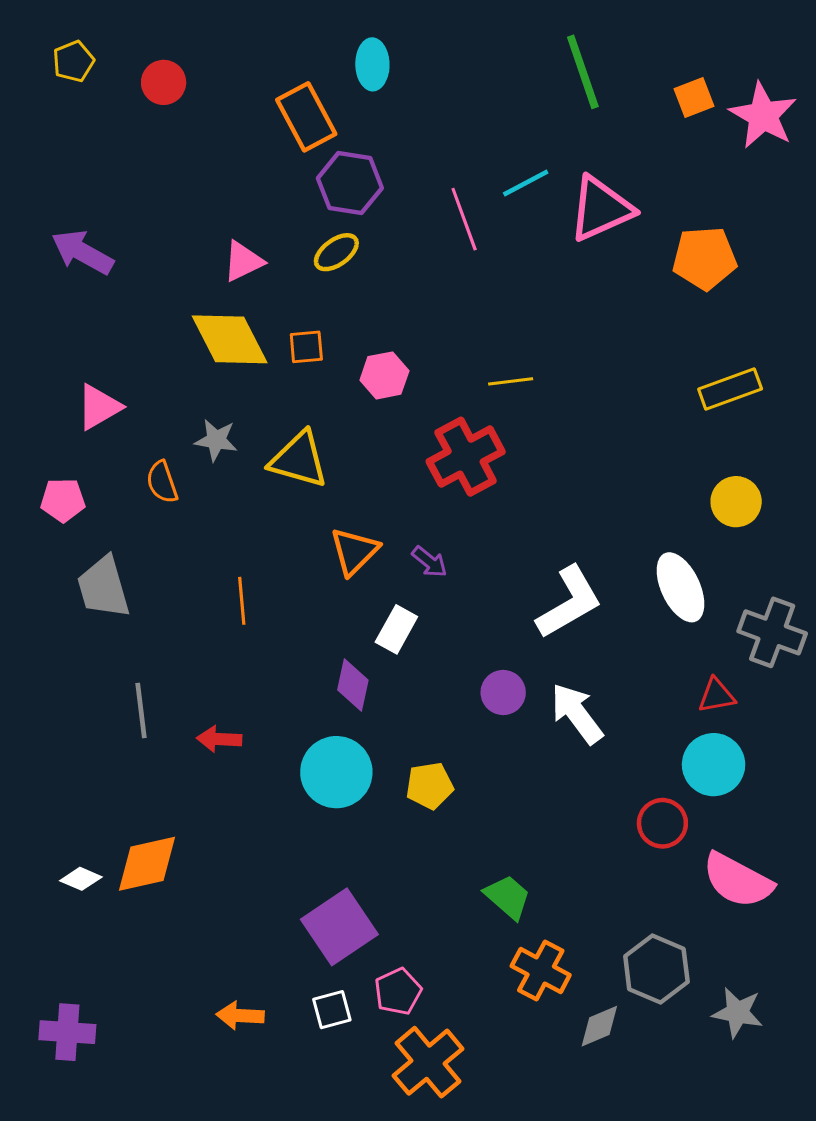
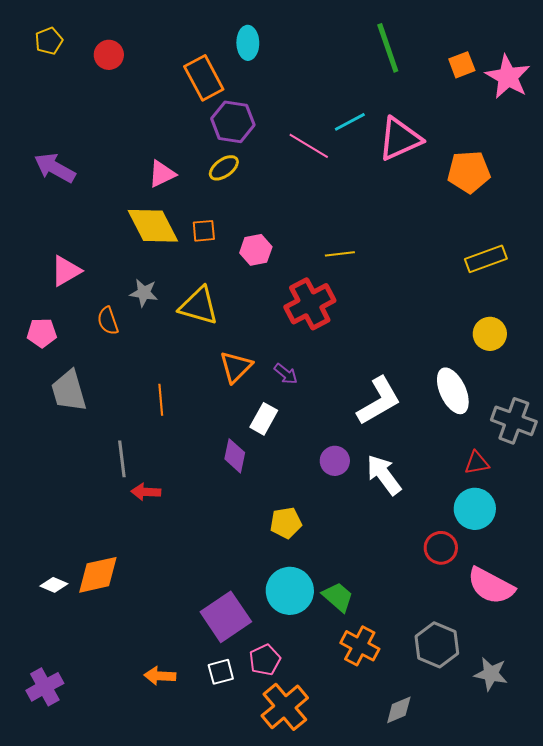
pink line: (464, 219) -> (309, 146), turned -39
gray line: (141, 711) -> (122, 459), moved
cyan circle: (336, 772) -> (290, 591), moved
gray diamond: (599, 1026) -> (399, 710), moved
purple cross: (67, 1032) -> (45, 687), turned -33

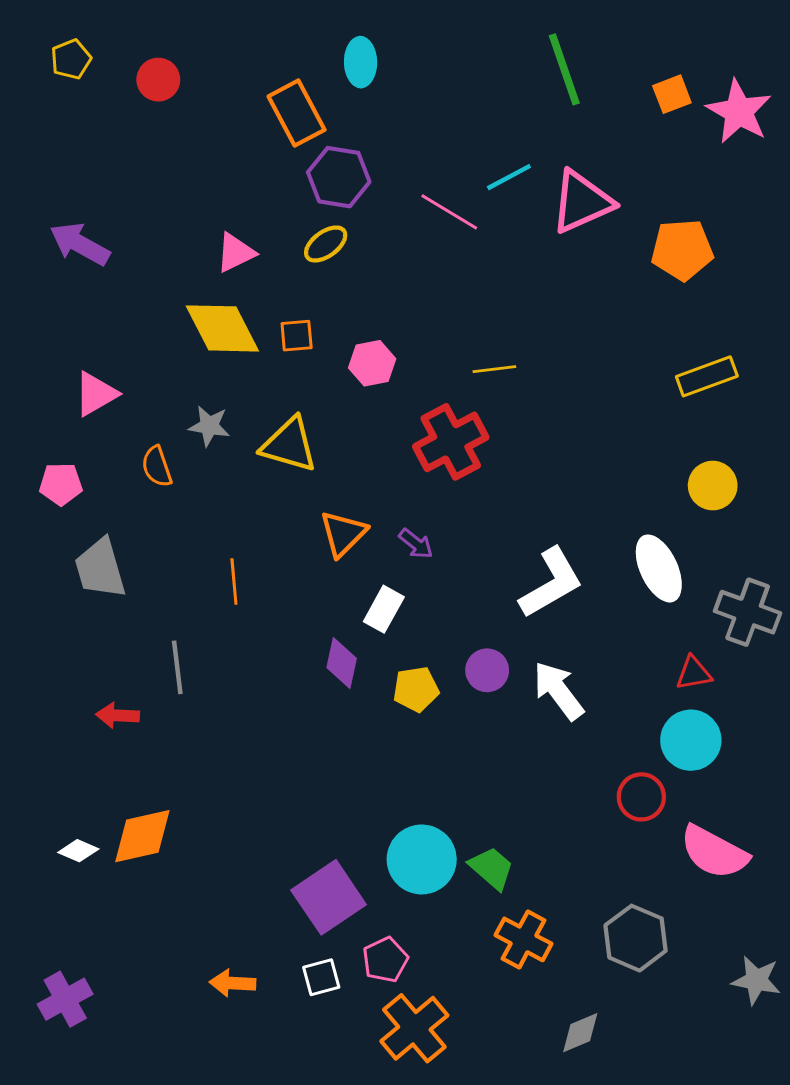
red arrow: (146, 492) -> (118, 715), moved
yellow pentagon: (286, 523) -> (416, 689), moved
gray star: (491, 674) -> (756, 980), moved

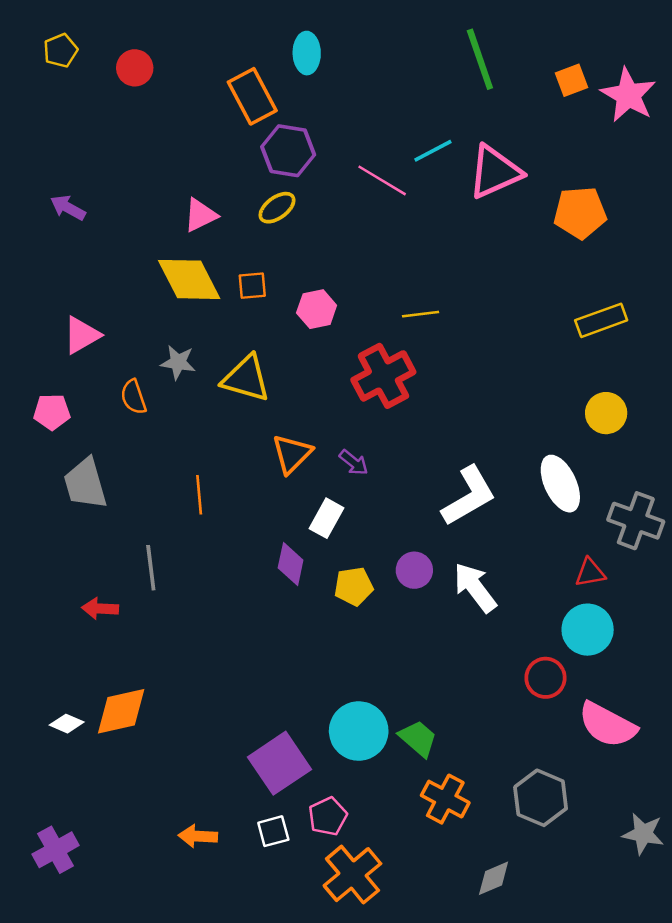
purple arrow: (80, 244) -> (68, 208), size x0.7

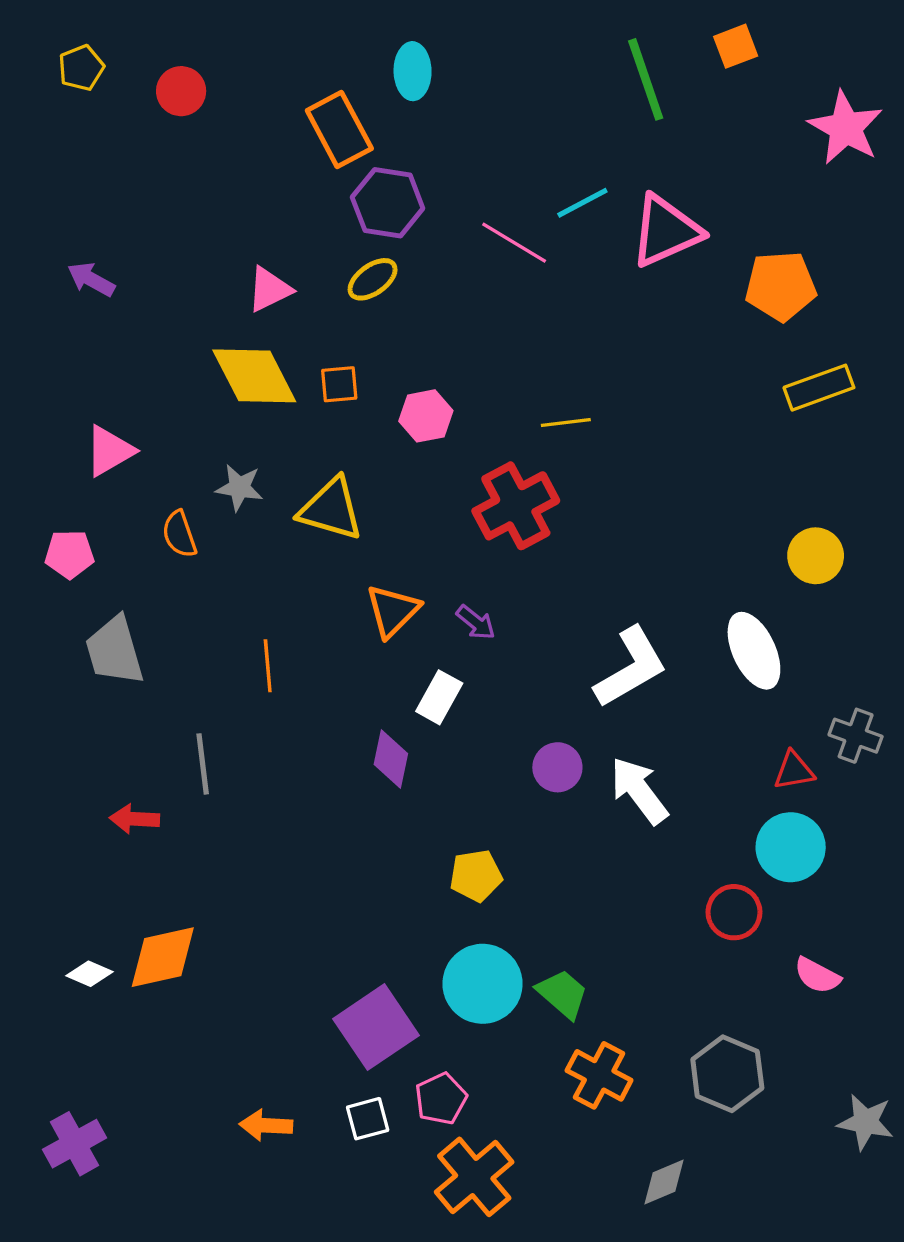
orange square: (571, 80) -> (736, 46), moved
yellow rectangle: (601, 320) -> (819, 388), moved
gray cross: (636, 521) -> (856, 736), moved, size x0.7
yellow pentagon: (354, 586) -> (476, 876), moved
pink semicircle: (607, 725) -> (817, 975), size x0.6

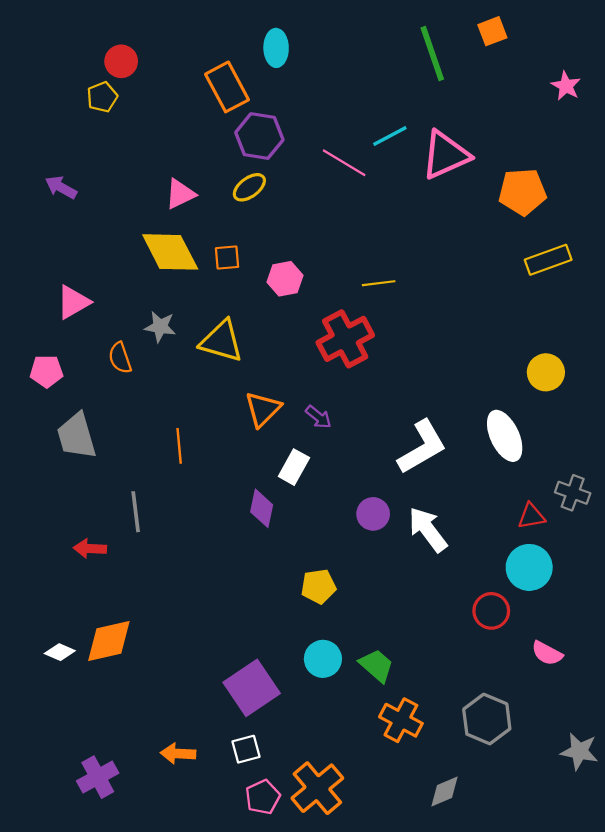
yellow pentagon: (81, 68) -> (102, 97), moved
pink star: (846, 128) -> (566, 86), size x0.6
cyan circle: (483, 984) -> (323, 659), size x0.7
pink pentagon: (441, 1099) -> (263, 797), moved
purple cross: (74, 1144) -> (98, 777), moved

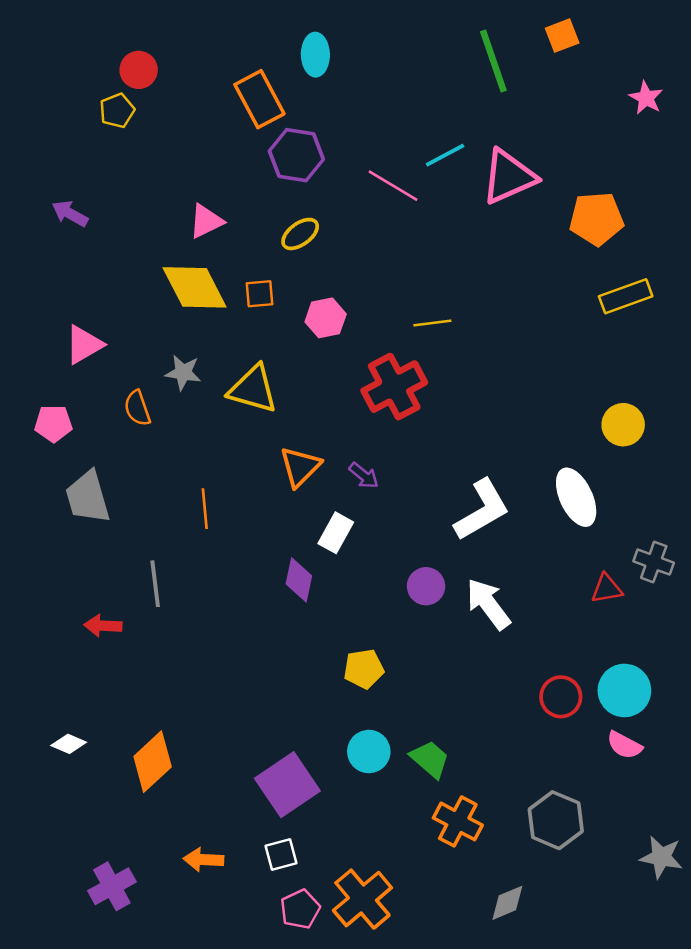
yellow ellipse: (249, 187) -> (300, 234), moved
cyan circle: (529, 567) -> (624, 690), moved
orange diamond: (109, 641) -> (153, 762), moved, turned -30

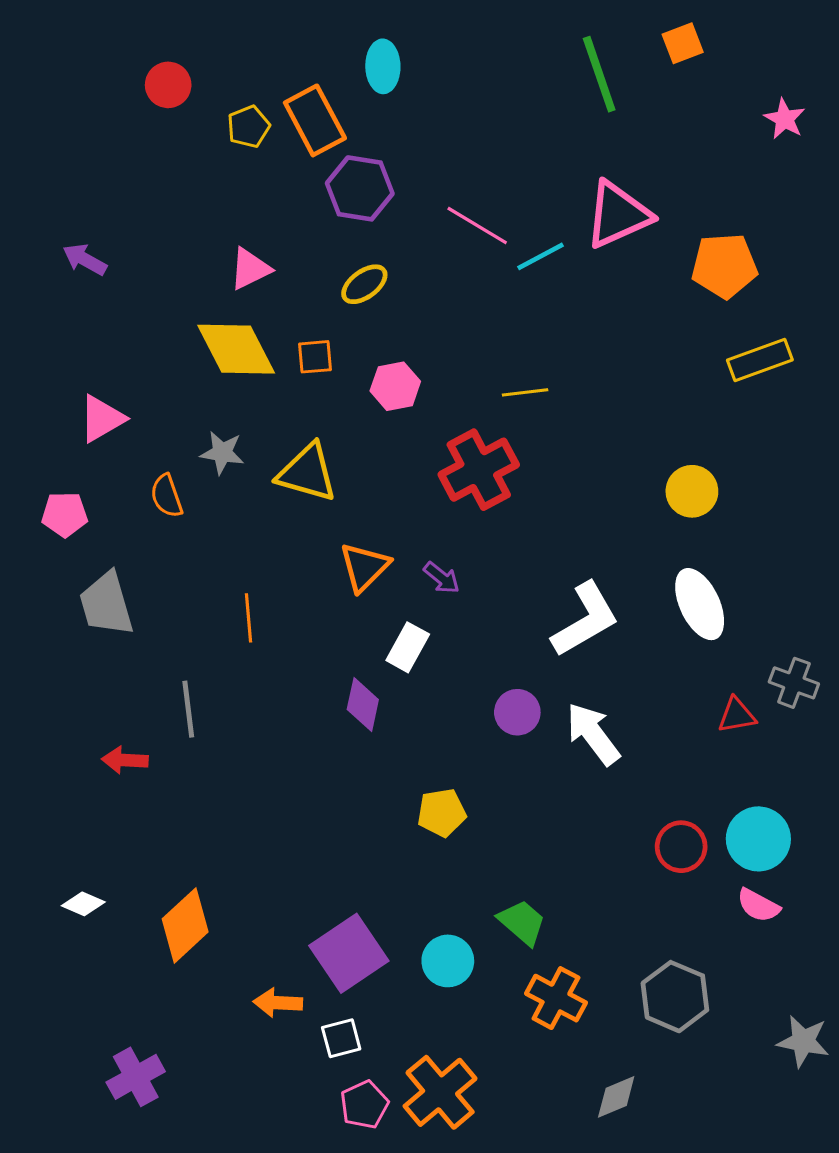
yellow pentagon: (117, 111) -> (248, 127), moved
cyan line: (445, 155) -> (541, 256), moved
yellow circle: (623, 425) -> (692, 491), moved
cyan circle: (369, 752) -> (448, 961), moved
orange arrow: (203, 860) -> (278, 1003), moved

